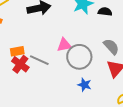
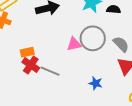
gray circle: (79, 57) -> (93, 38), moved
gray line: (39, 60) -> (50, 71), moved

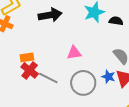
gray circle: (93, 38) -> (83, 83), moved
blue star: (96, 83) -> (108, 77), moved

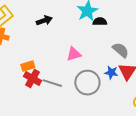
black arrow: (50, 15) -> (44, 21), size x0.7
black semicircle: (116, 21) -> (100, 21), moved

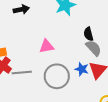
black semicircle: (100, 21) -> (88, 34), moved, turned -112
gray line: (52, 83) -> (22, 73), turned -30

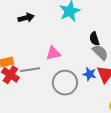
gray line: (22, 73) -> (30, 70), moved

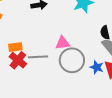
gray circle: (65, 83) -> (72, 60), moved

